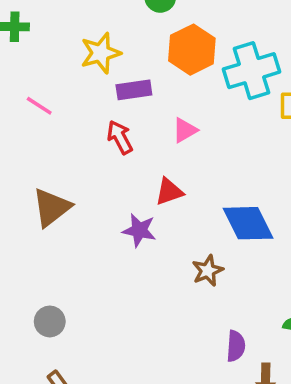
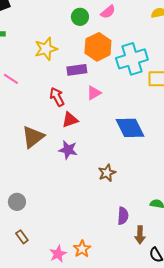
purple rectangle: (134, 90) -> (77, 70), moved
red triangle: (169, 192) -> (70, 120), moved
brown triangle: (51, 207) -> (33, 137), moved
blue diamond: (248, 223) -> (130, 128), moved

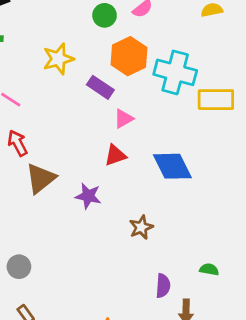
cyan cross: (132, 59) -> (175, 72), turned 32
purple rectangle: (77, 70) -> (100, 87), turned 42
red arrow: (57, 97) -> (18, 143), moved
red triangle: (70, 120) -> (115, 155), moved

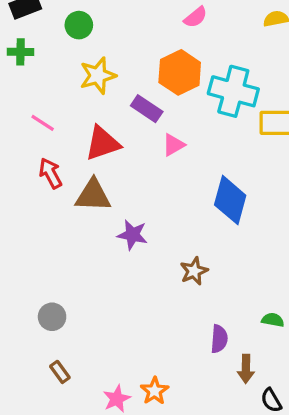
green circle: (105, 15) -> (79, 25), moved
red triangle: (115, 155) -> (102, 143), moved, size x1.4
blue diamond: (172, 166) -> (230, 200), turned 42
brown triangle: (41, 178) -> (93, 195), moved, turned 40

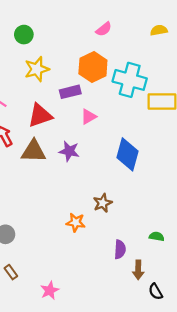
purple rectangle: (147, 109) -> (70, 92), turned -48
purple star: (132, 235) -> (69, 151), moved
orange star: (155, 391) -> (76, 222), moved, turned -30

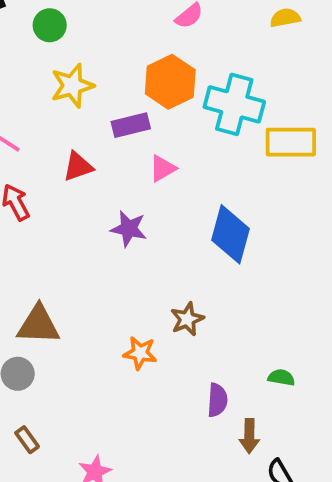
red triangle: (40, 116) -> (78, 167), size x0.7
brown triangle: (34, 151) -> (38, 325), moved

